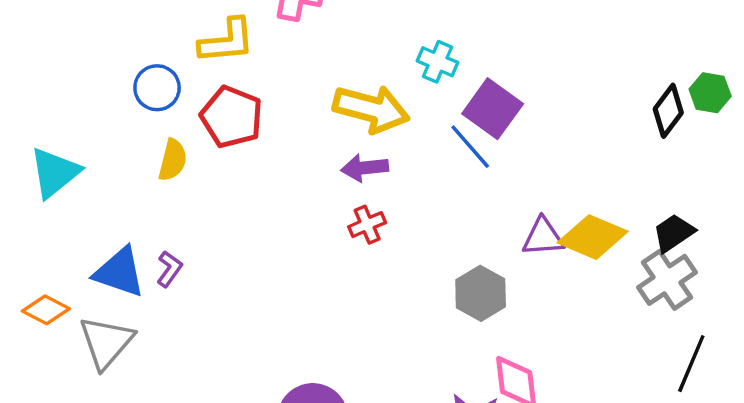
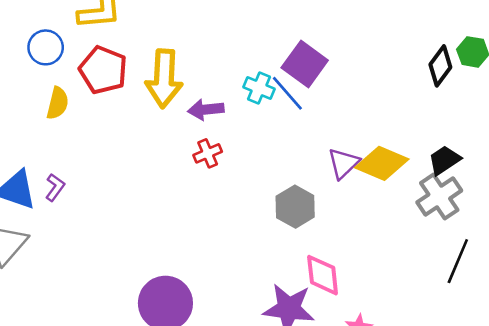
cyan cross: (438, 62) -> (259, 88), moved
yellow arrow: (371, 109) -> (164, 79), moved, turned 78
purple triangle: (543, 237) -> (344, 163), turned -40

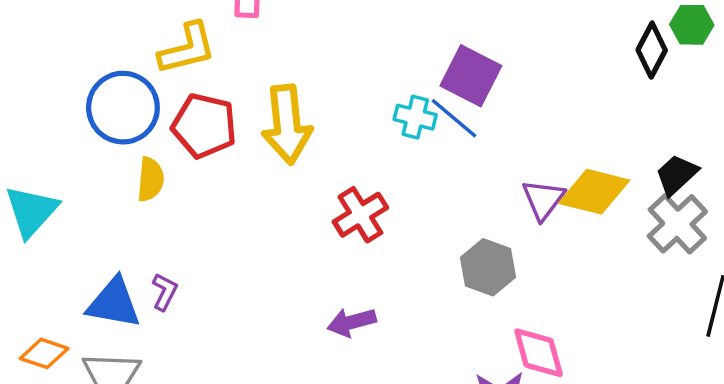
blue circle: (46, 47) -> (123, 108), size x1.5
purple arrow: (206, 110) -> (352, 322), moved
red cross: (208, 153) -> (360, 215), size x1.4

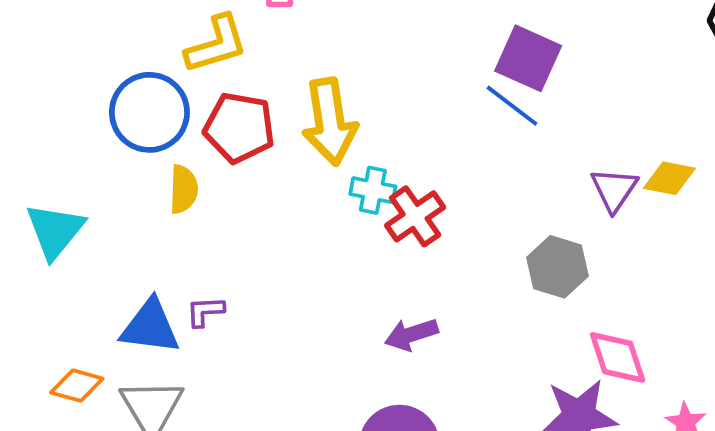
cyan cross: (415, 117) -> (373, 190), moved
yellow diamond: (594, 192) -> (669, 178), size x0.7
purple L-shape: (165, 292) -> (205, 311), turned -117

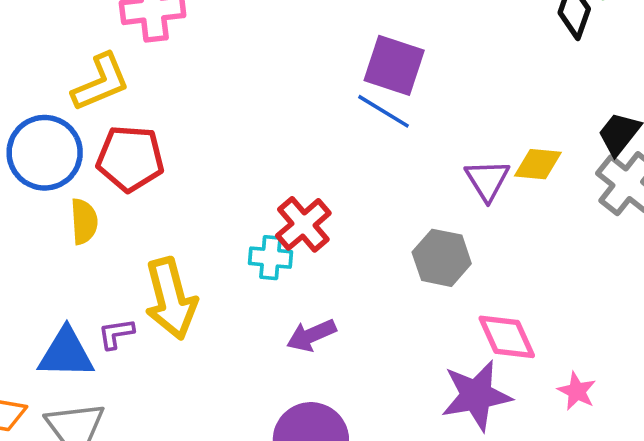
yellow arrow: (330, 122) -> (171, 299), moved
cyan cross: (373, 190) -> (270, 258), moved

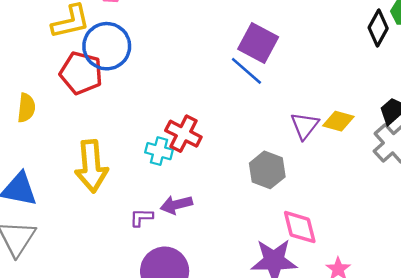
blue circle: (45, 153) -> (107, 46), moved
yellow semicircle: (84, 221) -> (26, 108), moved
red cross: (303, 224) -> (183, 134), turned -32
purple L-shape: (116, 334) -> (141, 217), moved

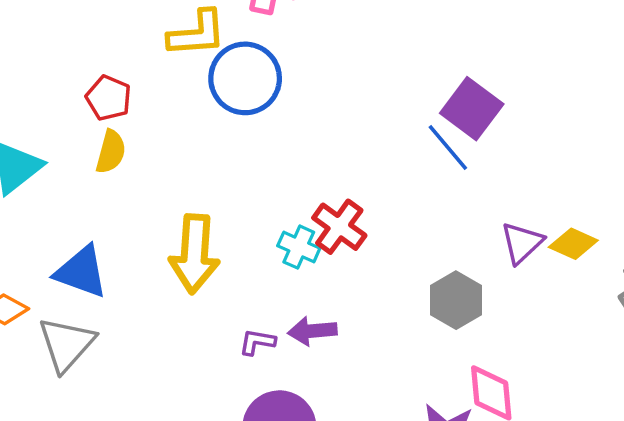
red pentagon: (81, 73) -> (109, 98), moved, size x0.7

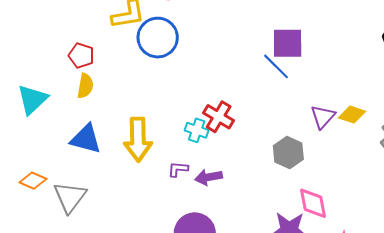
purple square: (472, 109) -> (288, 43), turned -32
blue triangle: (81, 272) -> (86, 139), moved
purple L-shape: (257, 342) -> (178, 169), moved

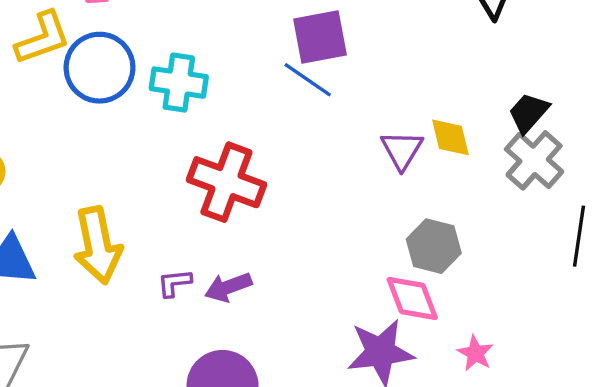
yellow diamond: (352, 115) -> (450, 137), turned 68
red cross: (219, 117) -> (226, 182), size x1.4
cyan cross: (197, 130) -> (179, 83), moved, size x1.4
gray hexagon: (288, 152) -> (434, 246), moved

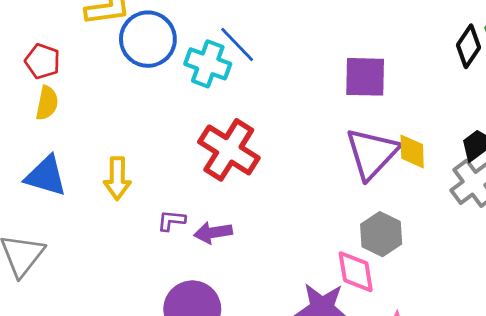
purple square: (320, 37) -> (365, 77), moved
blue line: (308, 80) -> (237, 44), moved
purple triangle: (402, 150) -> (372, 153), size x1.6
yellow arrow: (98, 245) -> (117, 178), size x0.7

